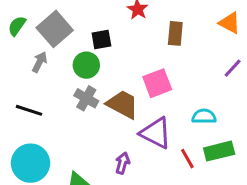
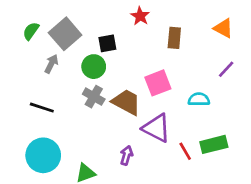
cyan semicircle: (204, 116) -> (199, 99), moved

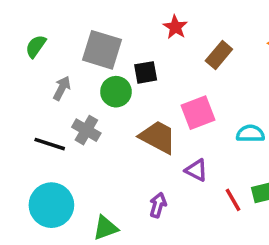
gray square: (65, 34) -> (102, 50), moved, turned -32
brown rectangle: (174, 38) -> (219, 55), turned 35
black square: (107, 43) -> (146, 72), moved
gray cross: (94, 97) -> (86, 130), moved
purple triangle: (157, 128) -> (196, 170), size x0.6

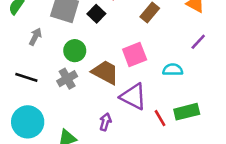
black square: (146, 72) -> (96, 14), moved, turned -36
green circle: (116, 92) -> (75, 51), moved
gray cross: (86, 130) -> (67, 79), moved, turned 30
purple triangle: (196, 170) -> (133, 96), size x1.6

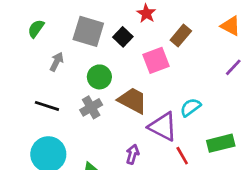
pink square: (135, 54) -> (156, 60), moved
cyan semicircle: (173, 70) -> (190, 107), moved, turned -36
red line: (160, 118) -> (182, 156), moved

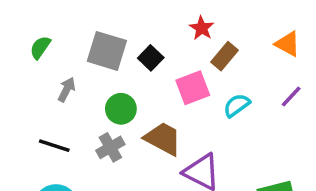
red star: (146, 13) -> (202, 28), moved
cyan semicircle: (190, 107) -> (237, 105), moved

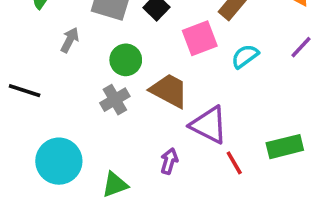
black line: (54, 146) -> (25, 91), moved

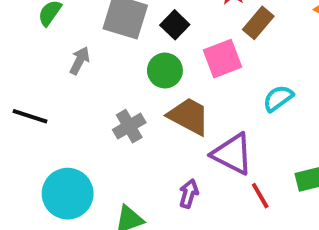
cyan semicircle: (245, 56) -> (278, 98), moved
green circle: (126, 60) -> (165, 71), moved

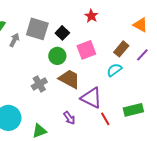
brown rectangle: (258, 23) -> (121, 49), moved
gray arrow: (80, 61) -> (14, 40), moved
purple arrow: (189, 194) -> (69, 118), turned 128

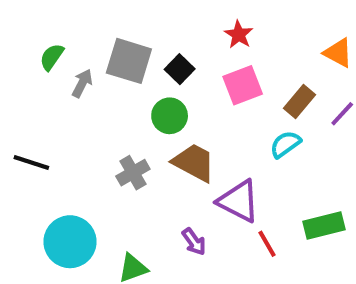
pink square: (86, 50) -> (243, 85), moved

